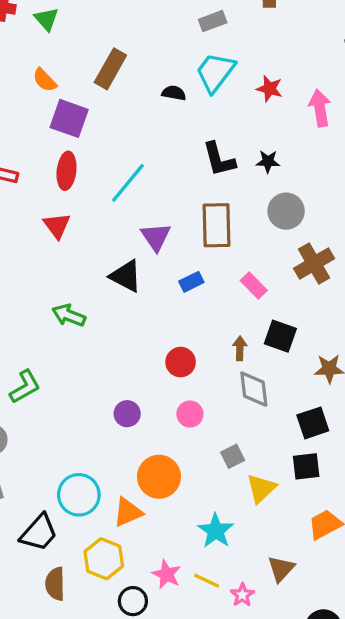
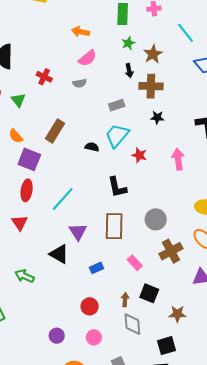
red star: (269, 89) -> (139, 155), moved
black star: (268, 161) -> (157, 117), moved
blue rectangle: (191, 282) -> (97, 268), moved

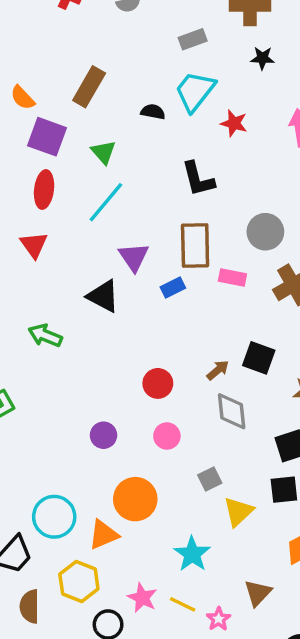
green triangle: (18, 100) -> (103, 152), moved
pink rectangle: (135, 263) -> (232, 278), moved, turned -35
blue rectangle: (97, 268) -> (173, 287), moved
brown arrow: (125, 300) -> (218, 370), turned 48

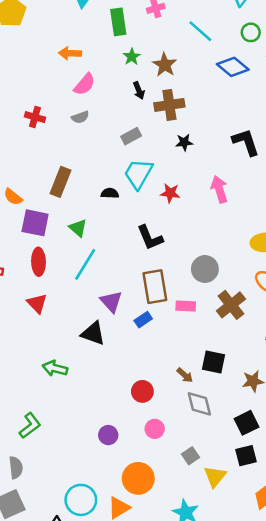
brown arrow: (218, 370) -> (185, 375), turned 90

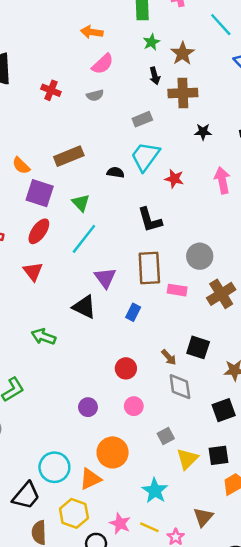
black star: (184, 142) -> (203, 132), moved
brown rectangle: (60, 182) -> (69, 156), turned 40
red ellipse: (39, 262) -> (39, 231), turned 30
blue rectangle: (143, 320) -> (133, 312), moved, turned -35
black square: (246, 456) -> (218, 455), moved

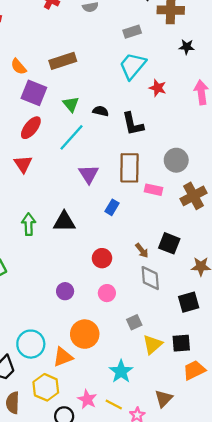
black semicircle: (116, 172) -> (101, 111), moved
black triangle: (84, 307) -> (64, 222), moved, turned -30
green arrow: (43, 337) -> (29, 224), turned 65

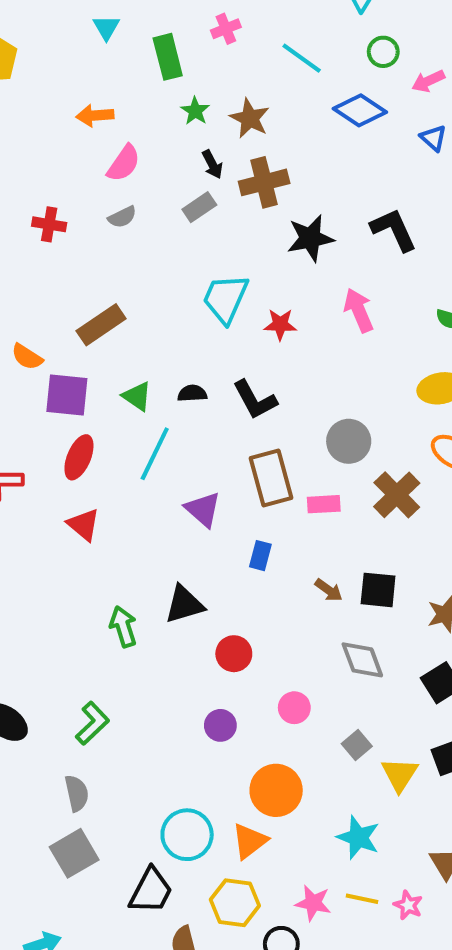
gray rectangle: (132, 32) -> (199, 207), moved
black star: (187, 47) -> (310, 238), size x1.6
brown arrow: (142, 251) -> (329, 590), moved
red circle: (102, 258) -> (234, 654), moved

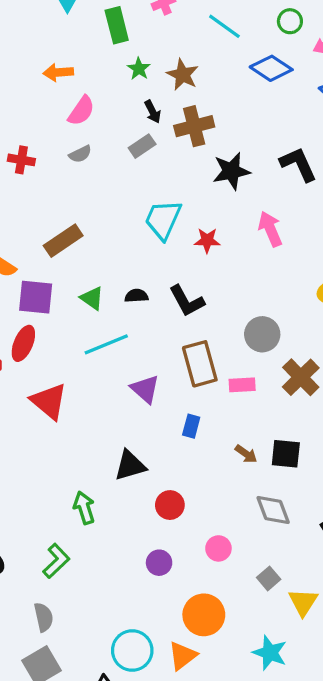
cyan line: (155, 454) -> (106, 344), turned 42
red ellipse: (79, 457) -> (23, 343), moved
red triangle: (83, 525) -> (49, 401), size x1.4
green arrow: (123, 627) -> (84, 508), moved

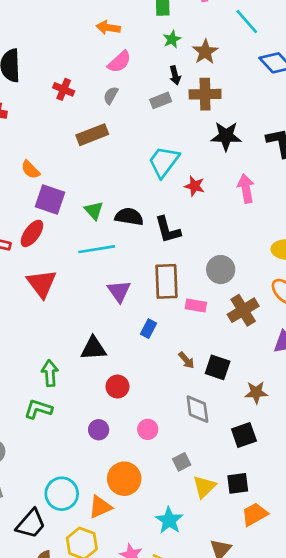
gray semicircle: (80, 154) -> (111, 95), turned 132
brown rectangle: (63, 241) -> (92, 135), moved
black semicircle: (136, 296) -> (129, 217), size x1.5
green L-shape: (56, 561) -> (38, 409), moved, turned -132

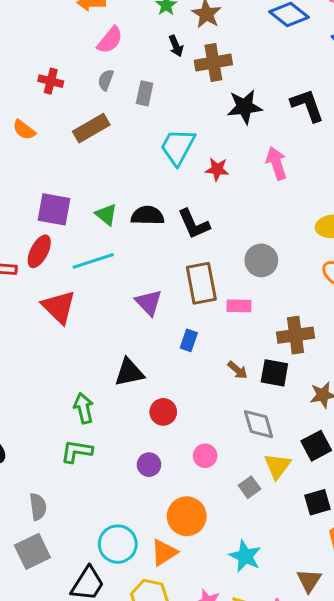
gray rectangle: (161, 100) -> (145, 93), moved, turned -48
orange semicircle: (30, 170) -> (24, 130), moved
cyan line: (97, 249) -> (93, 261), moved
brown cross: (243, 310) -> (296, 335), moved, turned 32
yellow triangle: (204, 487) -> (277, 466), moved

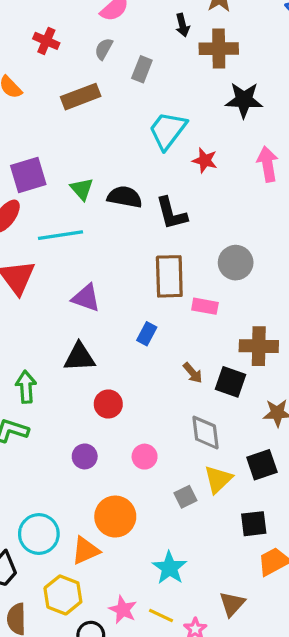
purple square: (54, 209) -> (28, 175), turned -36
purple triangle: (149, 303) -> (86, 298), moved, turned -36

